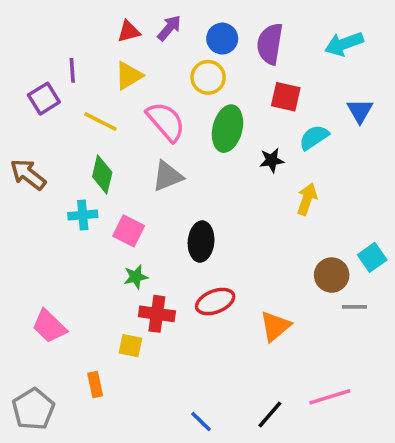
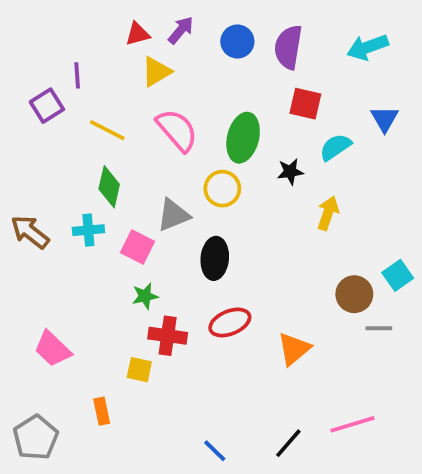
yellow triangle: (129, 76) -> (156, 72), moved
yellow circle: (208, 77) -> (222, 189), moved
brown arrow: (28, 174) -> (30, 232), moved
gray triangle: (167, 176) -> (173, 215), moved

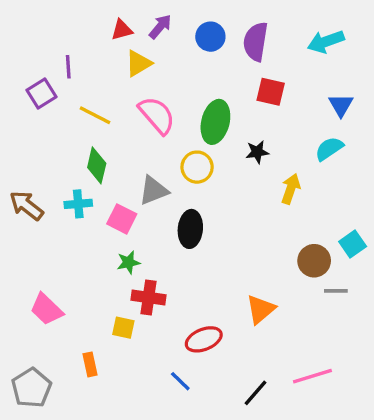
cyan semicircle: (335, 147) -> (329, 149), moved
red ellipse: (230, 322) -> (204, 339), moved
blue line: (215, 451) -> (180, 381), moved

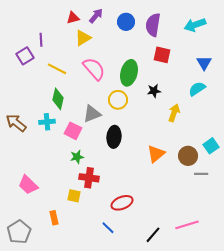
orange triangle: (261, 309) -> (156, 154), moved

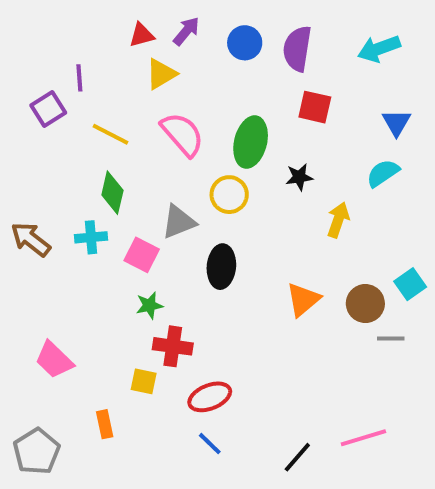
red ellipse: (122, 203) -> (210, 397), moved

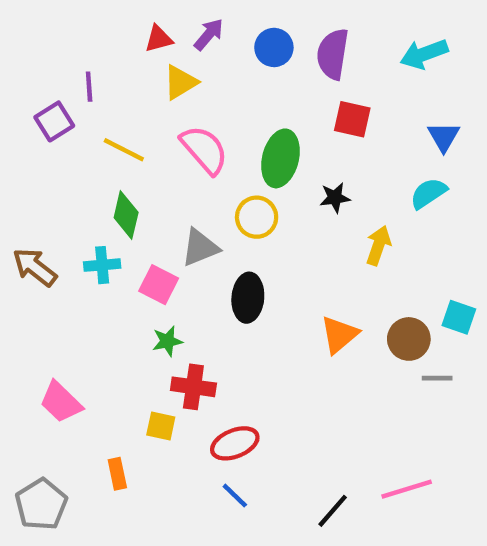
cyan square: (410, 284) -> (459, 317), turned -36

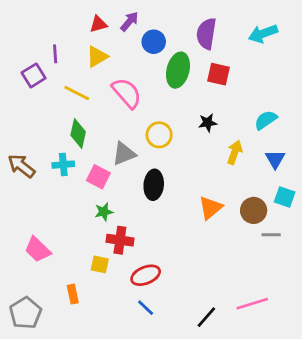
blue circle: (274, 47) -> (154, 42), moved
yellow triangle: (180, 82) -> (97, 57), moved
blue triangle: (444, 137) -> (275, 159), moved
green ellipse: (280, 158) -> (178, 70), moved

